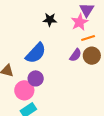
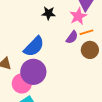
purple semicircle: (76, 55) -> (72, 37), moved
purple circle: (36, 78) -> (33, 72), size x1.6

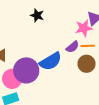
black star: (49, 13) -> (37, 15), moved
blue semicircle: (34, 47) -> (51, 61), moved

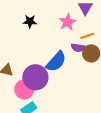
pink star: (84, 28) -> (68, 22), moved
purple semicircle: (72, 47) -> (78, 48), moved, turned 64

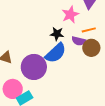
black star: (30, 21) -> (57, 34), moved
pink circle: (24, 89) -> (13, 89), moved

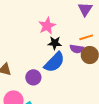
pink star: (70, 15) -> (47, 26), moved
purple circle: (34, 67) -> (33, 77), size x0.6

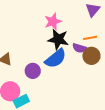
black star: (55, 43) -> (58, 39), size x1.5

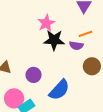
brown circle: (91, 56) -> (92, 66), moved
blue semicircle: (56, 58) -> (59, 90), moved

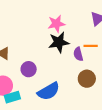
black star: (54, 40) -> (59, 42), turned -30
purple semicircle: (76, 46) -> (78, 54), turned 48

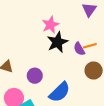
orange line: (91, 46) -> (90, 46), moved

